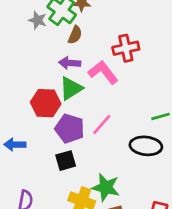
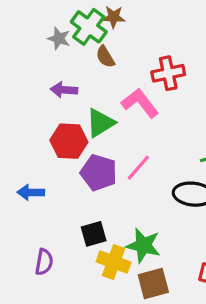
brown semicircle: (75, 35) -> (105, 57), turned 126
purple arrow: (70, 63) -> (64, 90), moved
black square: (66, 161) -> (94, 234), moved

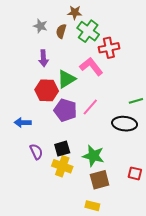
green cross: (89, 27) -> (88, 31), moved
brown semicircle: (105, 57) -> (61, 31), moved, turned 48
purple arrow: (64, 90) -> (43, 58), turned -98
purple semicircle: (44, 262) -> (36, 152), moved, turned -35
yellow cross: (114, 262) -> (62, 166), moved

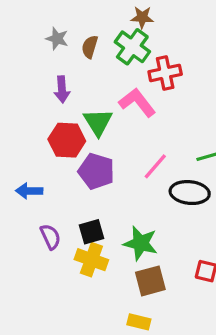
brown star: (75, 12) -> (142, 17), moved
green triangle: (66, 79) -> (98, 122), turned -30
pink line: (90, 107) -> (155, 166), moved

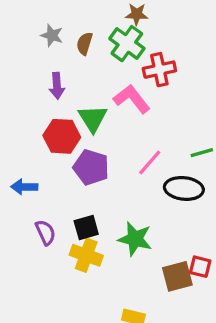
brown square: (150, 281) -> (177, 276), moved

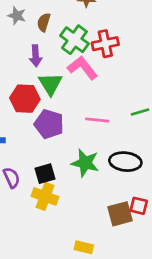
green cross: (127, 44) -> (74, 40), moved
purple arrow: (57, 86) -> (36, 56), moved
pink line: (150, 162) -> (97, 120), turned 55
black ellipse: (184, 188) -> (125, 162), moved
green star: (135, 239) -> (85, 163), moved

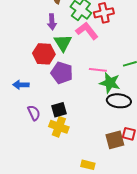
green star: (85, 163) -> (110, 83), moved

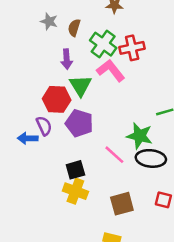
pink line: (98, 70) -> (114, 155), moved, turned 36
purple semicircle: (34, 113) -> (44, 126), moved
brown square: (115, 140) -> (122, 204), moved

